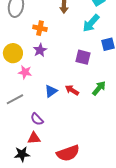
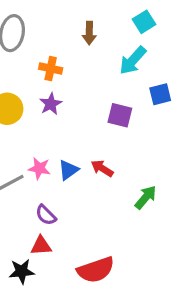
pink star: (25, 72) -> (39, 168), moved
green arrow: (99, 88) -> (146, 197), moved

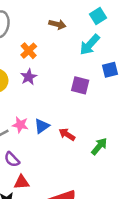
brown arrow: (89, 33) -> (57, 24), turned -77
orange cross: (51, 69) -> (29, 51), turned 35
red arrow: (102, 168) -> (67, 134), moved
purple semicircle: (46, 215) -> (12, 159), moved

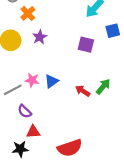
orange cross: (29, 51) -> (28, 13), moved
red arrow: (67, 134) -> (83, 91), moved
green arrow: (99, 146) -> (103, 87), moved

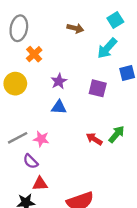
purple star: (40, 37) -> (59, 81), moved
pink star: (32, 80) -> (41, 139), moved
blue triangle: (51, 81) -> (59, 107), moved, turned 40

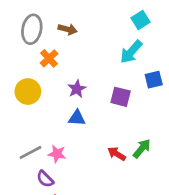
brown arrow: (75, 28) -> (68, 29), moved

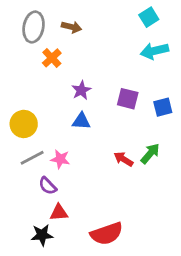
cyan arrow: (131, 52) -> (154, 51), moved, turned 35
blue square: (154, 80) -> (163, 107), moved
yellow circle: (28, 92) -> (24, 124), moved

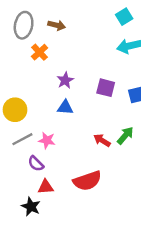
red semicircle: (107, 234) -> (87, 181), moved
black star: (42, 235) -> (31, 207), turned 30

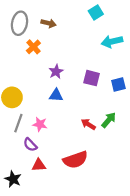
cyan square: (124, 17) -> (96, 12), moved
gray line: (22, 139) -> (18, 123), turned -42
black star: (31, 207) -> (13, 179), moved

